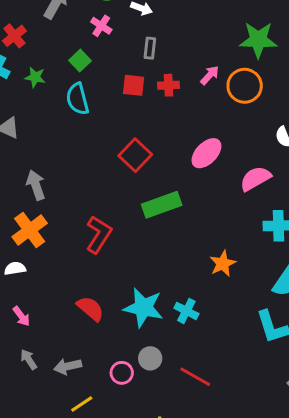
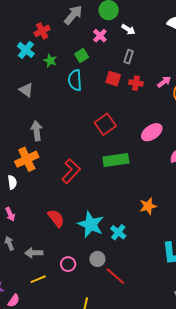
white semicircle: (15, 268) -> (12, 182), turned 80
gray circle: (150, 358) -> (97, 259), moved

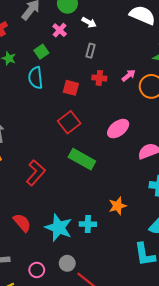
red square: (113, 79) -> (71, 88), moved
green rectangle: (116, 160) -> (82, 159), turned 40
cyan cross: (118, 232) -> (88, 224), moved, turned -35

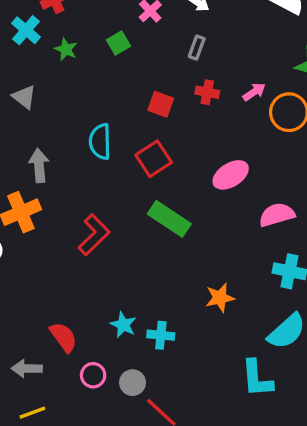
cyan semicircle: (36, 78) -> (100, 142), moved
red semicircle: (22, 223) -> (63, 337), moved
cyan cross: (88, 224) -> (161, 335), moved
cyan star: (59, 228) -> (123, 325), size x0.6
pink circle: (37, 270) -> (93, 375), moved

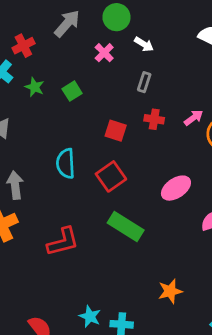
green square: (118, 43) -> (72, 91), moved
red L-shape: (94, 235) -> (63, 242), turned 32

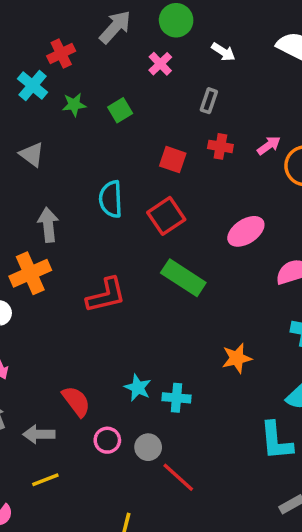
white arrow: (144, 44) -> (223, 52), moved
green star: (35, 87) -> (74, 105), turned -30

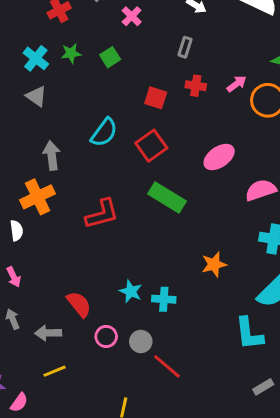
pink cross: (160, 64) -> (132, 16), moved
cyan cross: (33, 86) -> (36, 58), moved
cyan semicircle: (111, 199) -> (104, 132), turned -140

